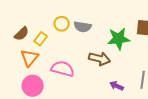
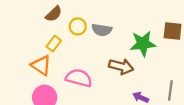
brown semicircle: (22, 34) -> (54, 14), moved
orange triangle: (30, 58) -> (41, 65), turned -36

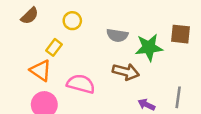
brown semicircle: (54, 14) -> (30, 16), moved
yellow circle: (78, 26) -> (72, 21), moved
gray semicircle: (102, 30) -> (117, 35), moved

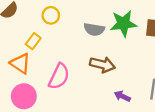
green star: (149, 47) -> (123, 24), moved
pink semicircle: (81, 84) -> (59, 76), turned 100

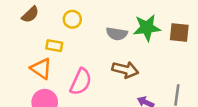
yellow rectangle: (33, 41) -> (54, 46), turned 63

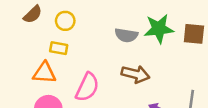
yellow circle: (72, 19) -> (65, 21), moved
orange triangle: (41, 69) -> (44, 73), turned -30

